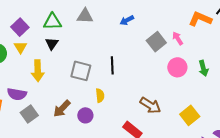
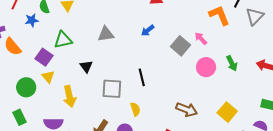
orange L-shape: (200, 19) -> (219, 15), turned 55
green triangle: (53, 22) -> (63, 40), moved
black triangle: (52, 44) -> (86, 66), moved

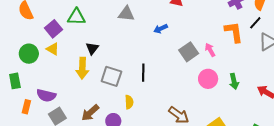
gray triangle: (106, 34) -> (126, 14), moved
yellow triangle: (48, 77) -> (53, 49), turned -32
yellow arrow: (69, 97) -> (82, 68), moved

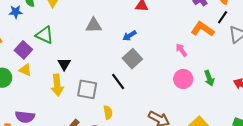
green triangle: (76, 17) -> (44, 35), turned 30
orange L-shape: (234, 32) -> (203, 29), turned -40
gray square: (189, 52) -> (132, 59), moved
black line: (143, 73) -> (118, 82), turned -30

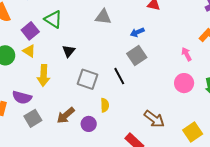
yellow arrow: (57, 85) -> (44, 75), moved

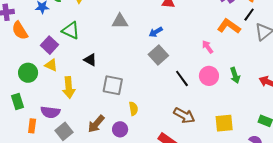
black triangle: (69, 51) -> (90, 60), turned -32
black line: (119, 76) -> (182, 78), moved
yellow square: (193, 132) -> (224, 123), turned 36

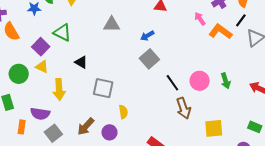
pink arrow: (207, 47) -> (200, 19), moved
brown arrow: (184, 115) -> (183, 108), moved, turned 40

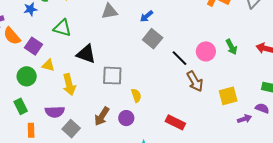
purple square: (41, 47) -> (34, 46), moved
black triangle: (81, 62) -> (86, 54), size x1.5
orange rectangle: (22, 127) -> (31, 130), moved

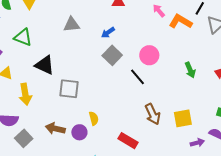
pink circle: (206, 51) -> (149, 55), moved
brown arrow: (195, 81) -> (153, 114), moved
yellow semicircle: (136, 95) -> (94, 118), moved
brown arrow: (102, 116) -> (55, 129), turned 66

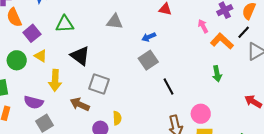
green triangle: (23, 37) -> (65, 24), turned -36
pink circle: (149, 55) -> (201, 114), moved
green arrow: (190, 70) -> (217, 74), moved
brown arrow: (55, 129) -> (80, 104), moved

